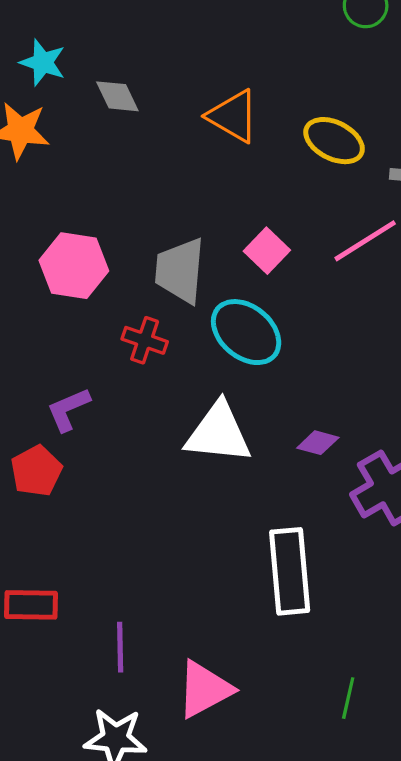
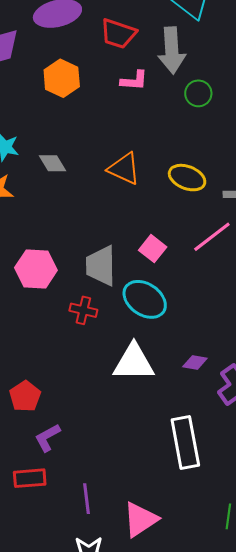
purple L-shape: (68, 409) -> (47, 438), moved

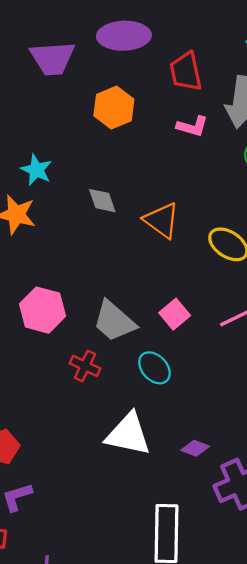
red trapezoid: (118, 34) -> (186, 72), turned 48
gray diamond: (52, 163) -> (102, 201), moved
gray trapezoid: (101, 266) -> (114, 321), turned -60
cyan ellipse: (145, 299) -> (154, 368), size x0.7

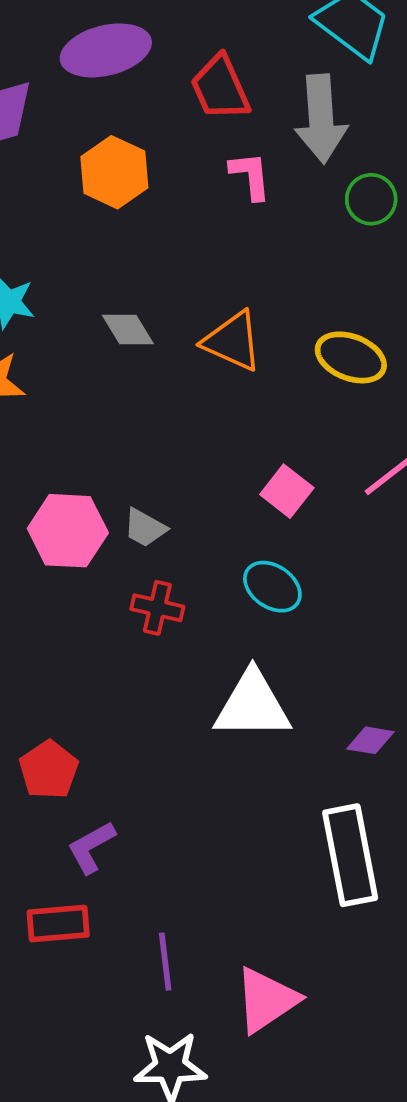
pink L-shape: (192, 126) -> (250, 176), turned -100
gray trapezoid: (114, 321) -> (145, 528), moved, size x0.6
purple diamond: (195, 448) -> (370, 740), moved

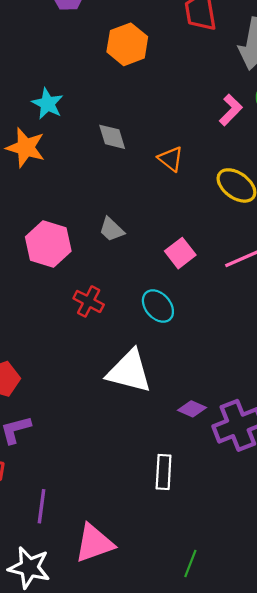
pink L-shape: (250, 176) -> (231, 110), moved, turned 36
orange triangle: (233, 341) -> (171, 159), size x0.7
gray trapezoid: (145, 528) -> (112, 229), moved
white rectangle: (350, 855) -> (164, 472), size x0.6

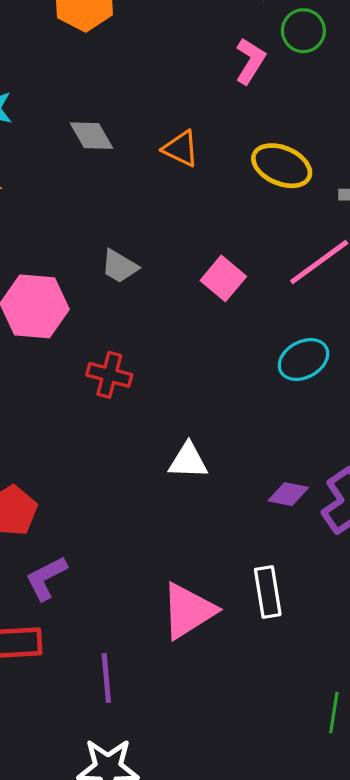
cyan ellipse: (158, 306) -> (303, 360), moved, turned -64
white triangle: (129, 371) -> (188, 461), size x0.6
pink triangle: (94, 543) -> (188, 611), moved

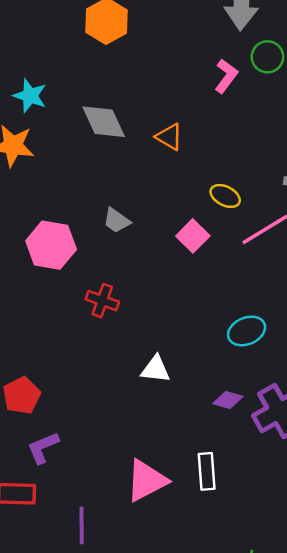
gray diamond: (91, 136) -> (104, 122), size x1.4
yellow ellipse: (282, 166) -> (225, 196), moved, size x0.7
cyan ellipse: (303, 360) -> (247, 331), moved

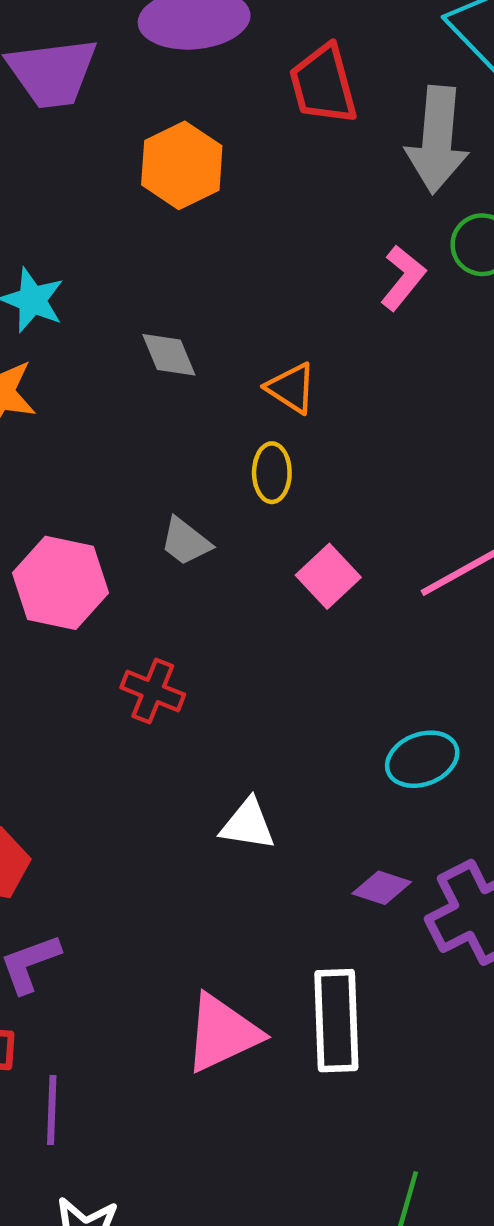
gray diamond: (104, 122) -> (169, 355), size x0.7
yellow ellipse: (225, 196) -> (272, 473), moved, turned 60
white rectangle: (207, 471) -> (336, 1021), size x1.4
purple line: (82, 526) -> (52, 1110), moved

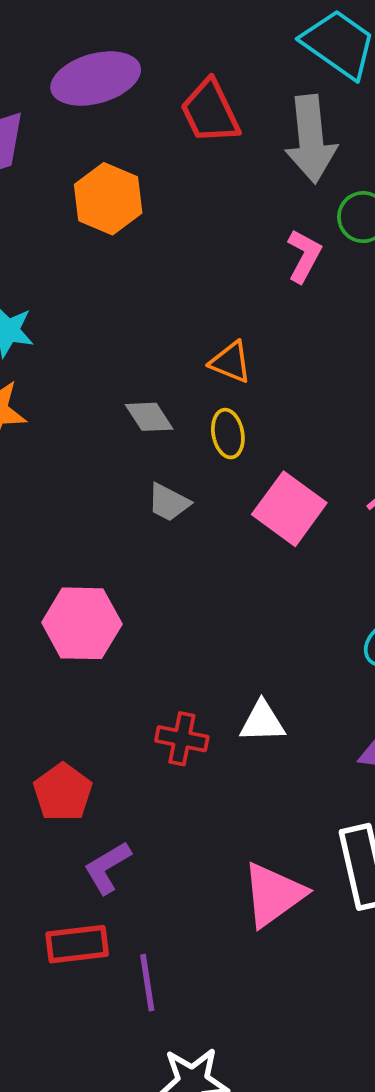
gray diamond: (169, 355) -> (149, 417), moved
pink square: (328, 576) -> (289, 509), size x1.4
pink hexagon: (61, 583) -> (82, 623), moved
red cross: (153, 691) -> (182, 739), moved

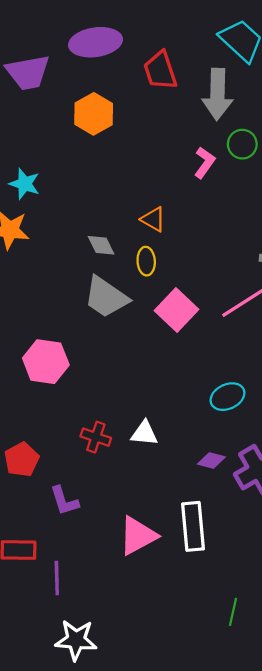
gray trapezoid: (169, 502) -> (106, 297), size x1.8
purple L-shape: (107, 868) -> (64, 501), moved, turned -84

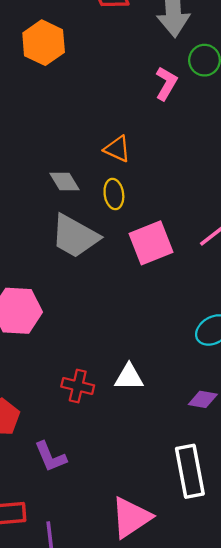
pink square: (177, 310) -> (151, 243), turned 30
pink triangle: (138, 536) -> (131, 517), moved

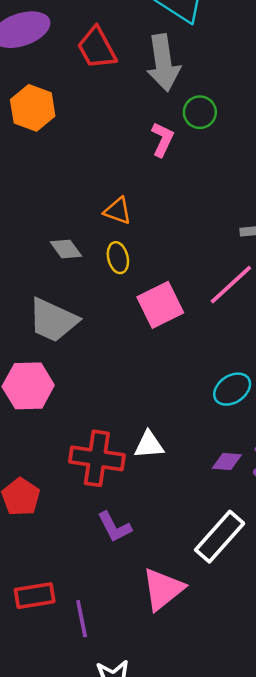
gray trapezoid: (75, 236) -> (53, 320), moved
red cross: (78, 386) -> (97, 458), size x1.6
purple L-shape: (50, 457) -> (114, 527), moved
white rectangle: (190, 471) -> (220, 537), turned 57

